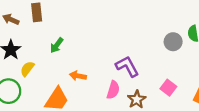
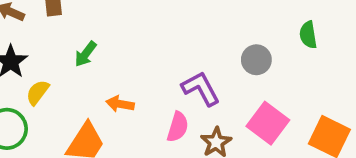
gray circle: (173, 42) -> (256, 60), moved
pink square: (168, 88) -> (268, 123), size x1.5

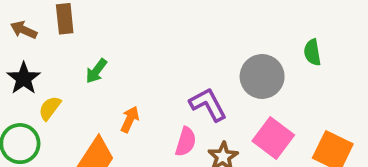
gray circle: (256, 60) -> (262, 76), size x1.5
orange arrow: (120, 104) -> (130, 119), turned 105

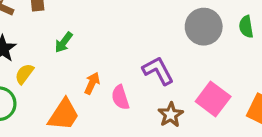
gray circle: (262, 76) -> (204, 27), moved
pink semicircle: (186, 142) -> (120, 97), moved, turned 145

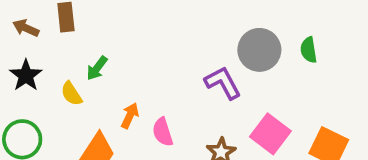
purple L-shape: (158, 71) -> (223, 83), moved
yellow semicircle: (24, 74) -> (71, 94), moved, turned -70

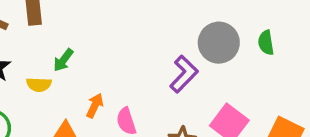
purple L-shape: (223, 83) -> (184, 74), turned 72
yellow semicircle: (71, 94) -> (39, 85), turned -55

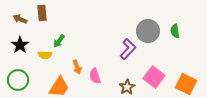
orange arrow: (95, 105) -> (77, 67), turned 136

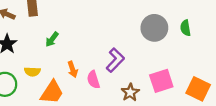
purple L-shape: (128, 49) -> (115, 60), moved
yellow semicircle: (45, 55) -> (32, 72), moved
pink square: (154, 77) -> (161, 81), turned 35

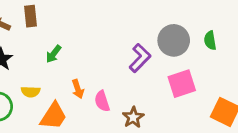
purple L-shape: (115, 60) -> (140, 58), moved
pink square: (161, 81) -> (182, 84), moved
brown star: (130, 92) -> (133, 117), moved

